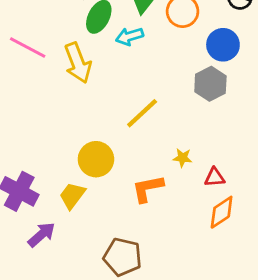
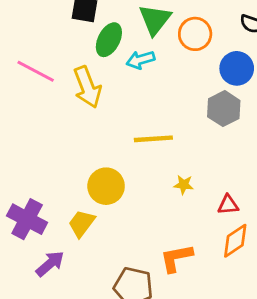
yellow line: (142, 113) -> (153, 139), turned 39
yellow star: (183, 158) -> (184, 185), moved
orange L-shape: (148, 188) -> (176, 258), moved

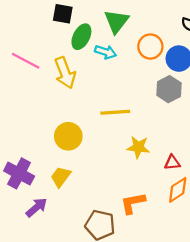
orange circle: (195, 34) -> (150, 47), moved
cyan arrow: (140, 60) -> (105, 52), turned -145
yellow star: (184, 185) -> (138, 147), size x1.5
yellow circle: (106, 186) -> (68, 136), moved

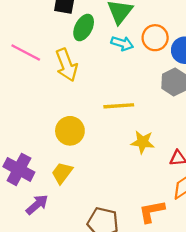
cyan arrow: (105, 52) -> (122, 43), moved
orange L-shape: (133, 203) -> (152, 211), moved

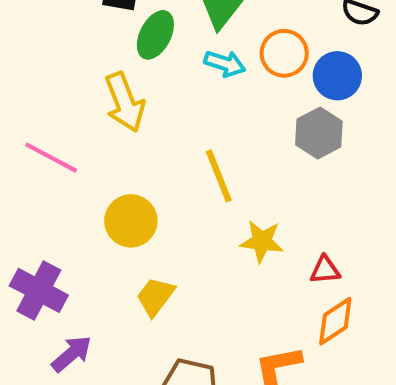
pink line: (26, 52) -> (51, 158), moved
yellow line: (119, 106) -> (219, 176), turned 72
yellow trapezoid: (62, 173) -> (155, 297), moved

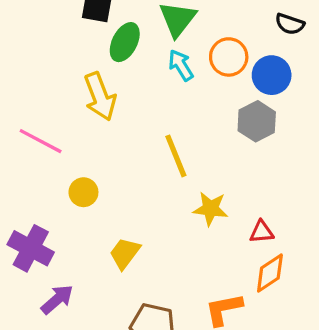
cyan arrow: (225, 63) -> (181, 65), turned -140
yellow circle: (131, 221) -> (83, 192), moved, size x0.7

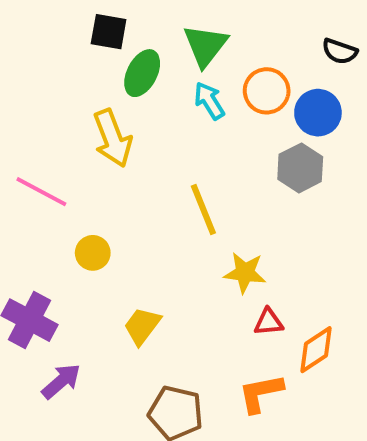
red triangle: (262, 232) -> (269, 322), moved

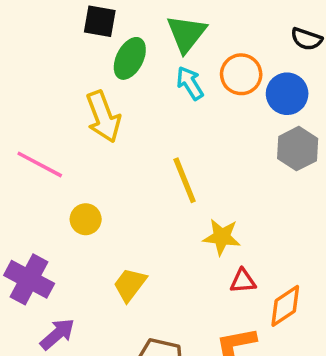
gray hexagon: (300, 168) -> (298, 149), moved

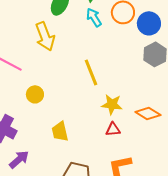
red triangle: (243, 281) -> (113, 129), moved
yellow trapezoid: (130, 285) -> (60, 131), turned -50
orange diamond: (285, 306) -> (148, 113), moved, turned 65

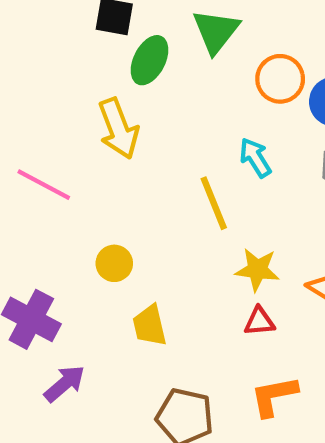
cyan arrow: (94, 17) -> (255, 158), moved
yellow circle: (35, 94) -> (114, 263), moved

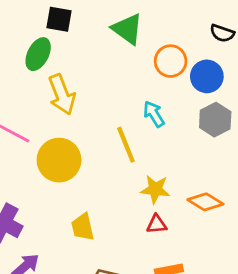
green triangle: (216, 31) -> (127, 29), turned -32
green ellipse: (150, 60) -> (38, 54), moved
yellow circle: (114, 263) -> (59, 160), moved, size x1.8

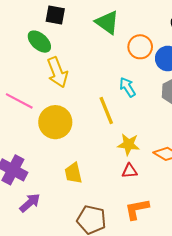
green ellipse: (38, 54) -> (39, 42), turned -75

